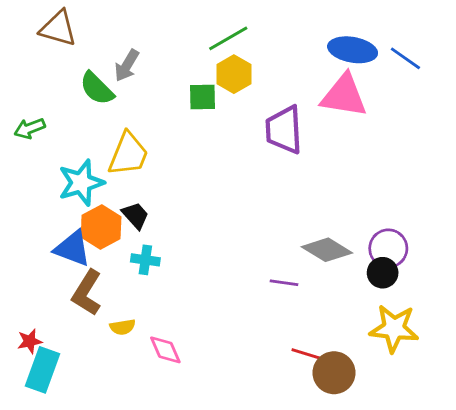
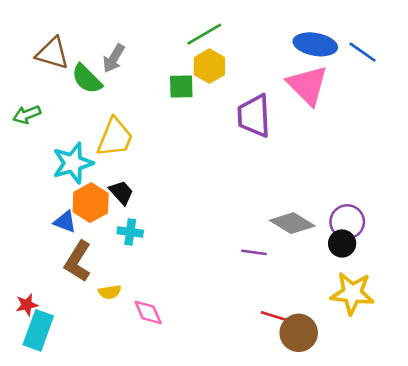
brown triangle: (58, 28) -> (52, 53), moved
pink triangle: (344, 96) -> (308, 85), turned 36
blue triangle: (73, 248) -> (65, 222), size x0.7

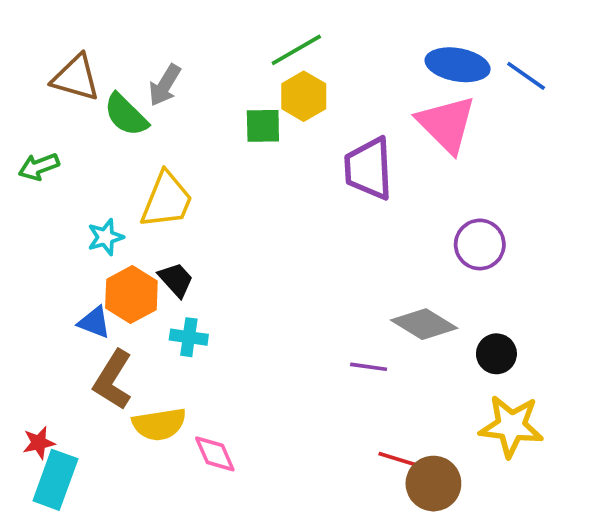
cyan star: (73, 163) -> (105, 237), size x0.6
purple circle: (347, 222) -> (480, 244), moved
yellow semicircle: (110, 292) -> (159, 424), size x1.6

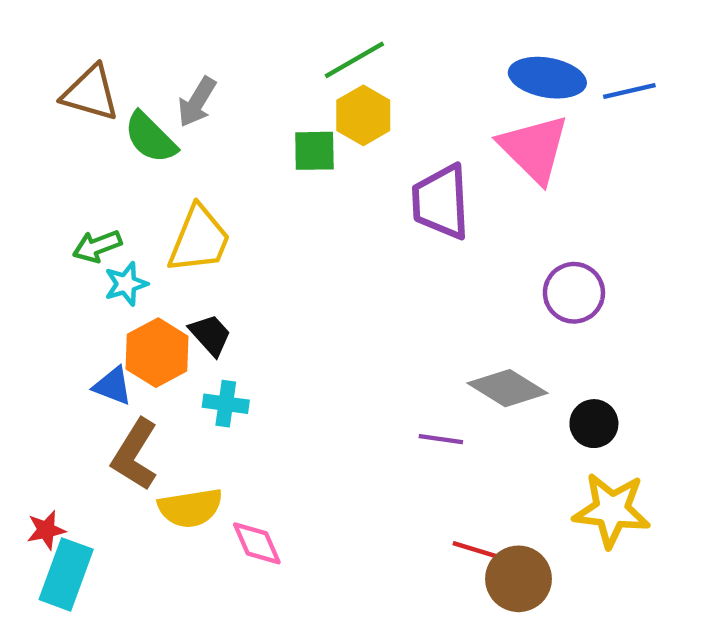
blue line: (526, 76) -> (629, 91), turned -48
green arrow: (39, 167) -> (97, 246), moved

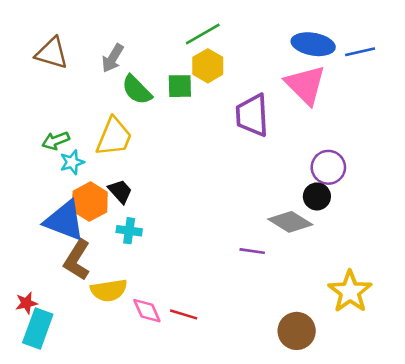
green semicircle: (150, 138) -> (137, 90), moved
blue triangle: (113, 386) -> (64, 221), size x1.8
black circle: (594, 424) -> (317, 196), moved
yellow star: (612, 510) -> (350, 292), turned 30
red line: (476, 550) -> (184, 314), moved

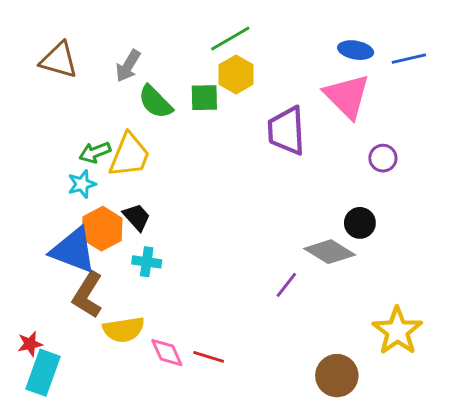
blue ellipse: (313, 44) -> (356, 50), size x0.7
green arrow: (56, 141) -> (95, 152), moved
purple circle: (328, 167) -> (383, 158), moved, size x0.7
purple line: (252, 251) -> (286, 285), turned -60

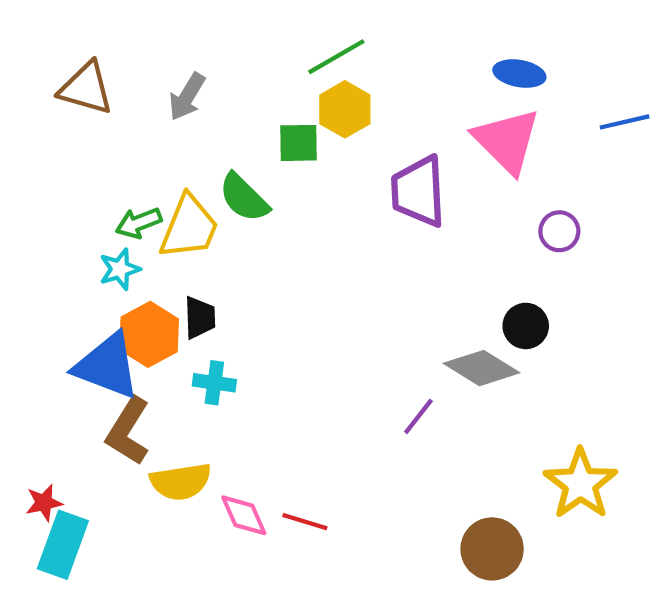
blue line: (409, 59) -> (625, 122), moved
green semicircle: (155, 102) -> (244, 198), moved
black trapezoid: (137, 217) -> (200, 318), turned 40

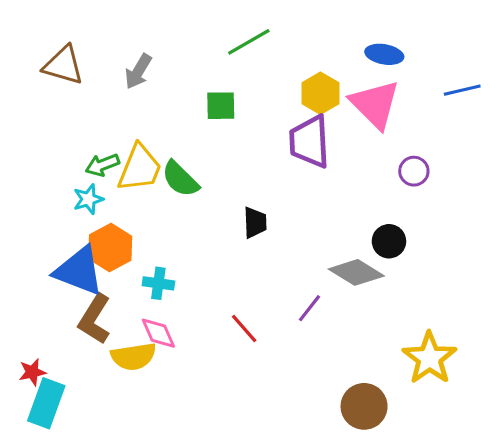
yellow hexagon: (345, 109) -> (320, 93), moved
green semicircle: (244, 198) -> (180, 179), moved
black trapezoid: (200, 318) -> (255, 223), moved
pink diamond: (244, 515) -> (158, 333), moved
red line: (305, 522) -> (244, 328), moved, turned 32

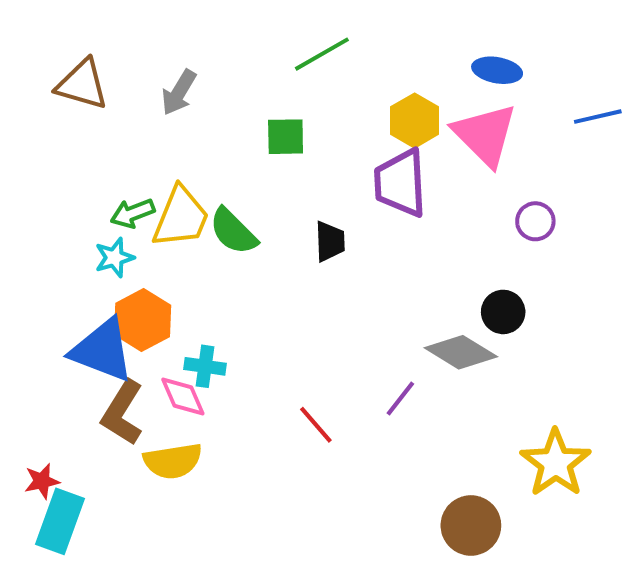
black trapezoid: (255, 223) -> (330, 241), moved
pink diamond: (158, 333) -> (183, 397), moved

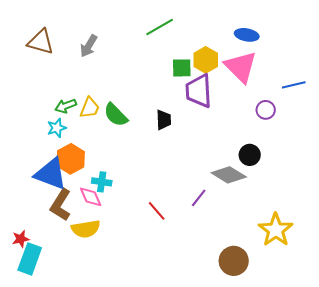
blue line: (598, 117) -> (294, 85), moved
green square: (286, 137) -> (182, 68), moved
yellow trapezoid: (181, 217) -> (90, 108), size x0.7

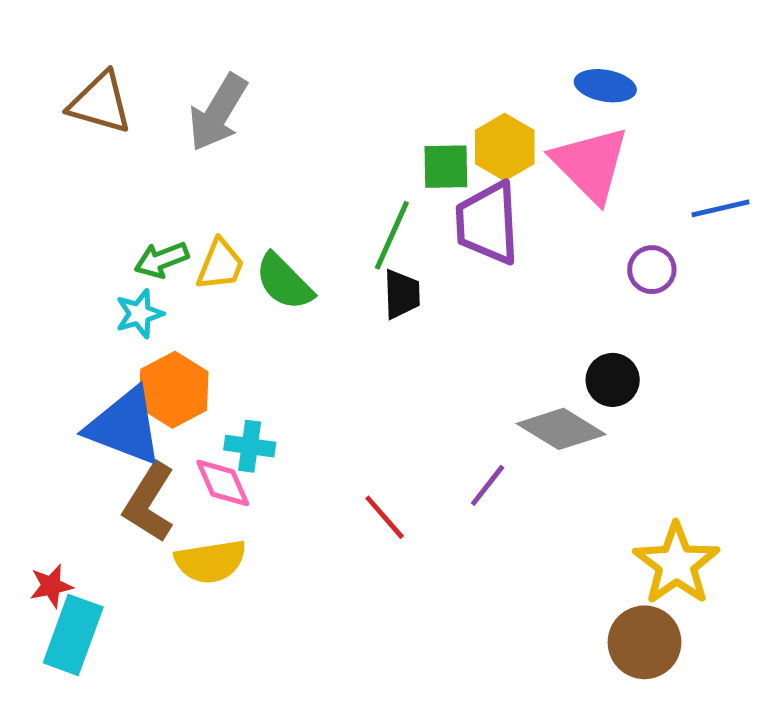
green line: (160, 27) -> (392, 235), moved, turned -36
gray arrow: (89, 46) -> (218, 113), size x1.4
brown circle: (234, 261) -> (644, 642), moved

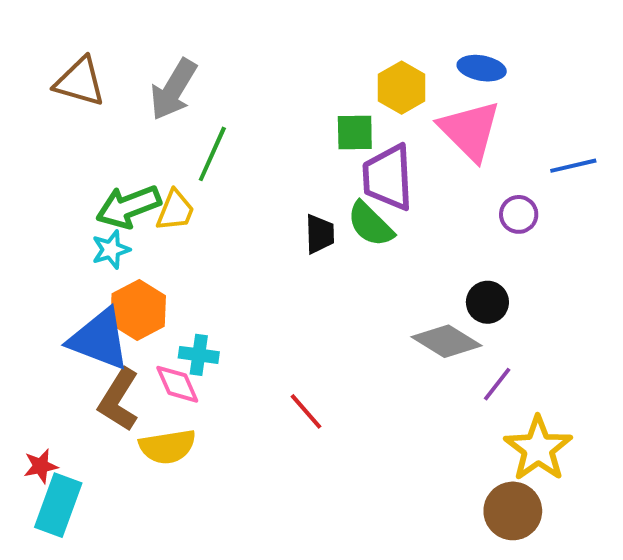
yellow hexagon: (505, 147) -> (402, 88), moved
green line: (392, 235) -> (212, 154), moved
green arrow: (161, 260) -> (128, 207), size x1.5
green semicircle: (284, 282) -> (370, 224), moved
purple line: (488, 485) -> (497, 384), moved

